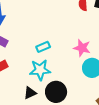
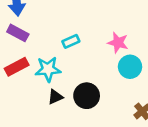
cyan star: (40, 70) -> (48, 69), moved

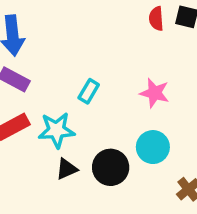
cyan rectangle: (71, 41) -> (89, 91), turned -35
cyan circle: (130, 67) -> (153, 147), moved

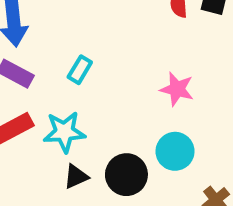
cyan rectangle: (89, 91) -> (80, 70), moved

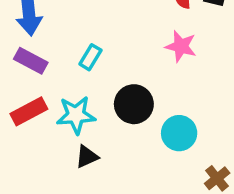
pink star: (177, 89) -> (181, 46), moved
black circle: (126, 175) -> (134, 104), moved

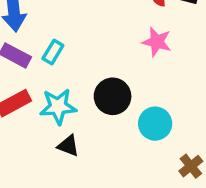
cyan rectangle: (90, 57) -> (53, 52), moved
black triangle: (87, 157) -> (68, 146), turned 45

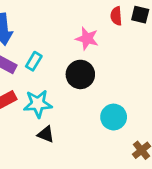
pink star: (157, 42) -> (87, 39), moved
black circle: (113, 96) -> (80, 74), moved

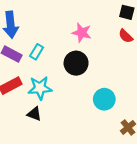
red semicircle: (116, 16) -> (126, 36), moved, turned -42
black triangle: (46, 134) -> (34, 114), moved

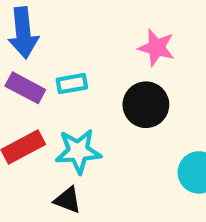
cyan rectangle: (37, 52) -> (72, 84), turned 49

